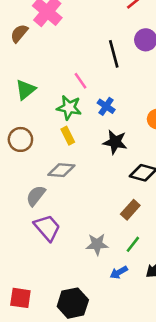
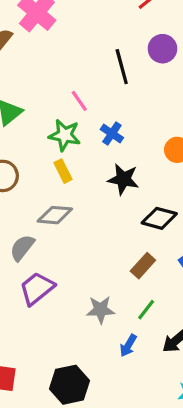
purple trapezoid: (47, 228) -> (37, 288), turned -88
blue arrow: (119, 272) -> (128, 346), turned -30

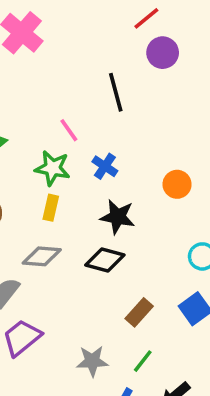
purple circle: (162, 49) -> (163, 53), moved
yellow rectangle: (63, 171) -> (51, 208), turned 40
black diamond: (159, 218) -> (105, 260), moved

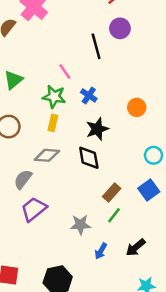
purple circle: (163, 53) -> (120, 28), moved
black star: (118, 217) -> (97, 129), turned -30
black diamond: (105, 260) -> (89, 158), turned 65
green line: (143, 361) -> (114, 215), moved

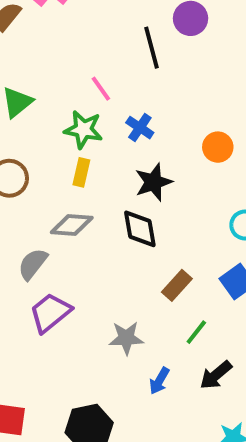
green line: (114, 215) -> (196, 332), moved

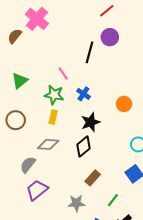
black line: (152, 48) -> (90, 52), turned 30
black diamond: (140, 229) -> (83, 146), turned 60
brown rectangle: (177, 285) -> (93, 178), moved

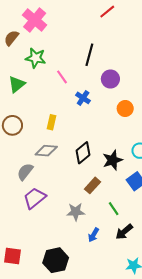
purple circle: (110, 37) -> (110, 79), moved
green star: (54, 95) -> (36, 58), moved
black star: (91, 122) -> (113, 160), moved
green line: (113, 200) -> (114, 209), turned -72

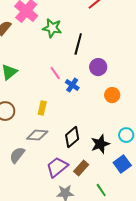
green star: (36, 58) -> (52, 28), moved
pink line: (62, 77) -> (55, 73), moved
purple trapezoid: (35, 198) -> (57, 167), moved

